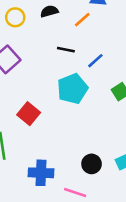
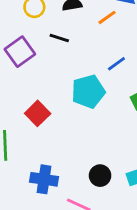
black line: (66, 50) -> (59, 38), moved

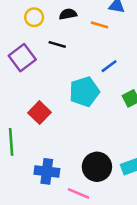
orange line: (107, 17) -> (100, 25), turned 54
black circle: (100, 176) -> (97, 167), size x1.5

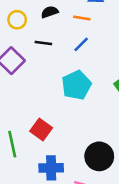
blue line: (109, 66) -> (81, 44), moved
red square: (40, 113) -> (41, 130), moved

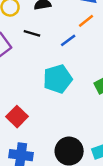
orange line: (82, 18) -> (86, 21), moved, turned -56

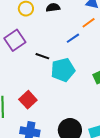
black line: (32, 33) -> (42, 56), moved

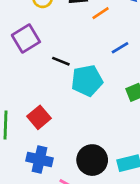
orange line: (89, 23) -> (101, 13), moved
blue line: (73, 38) -> (120, 48), moved

